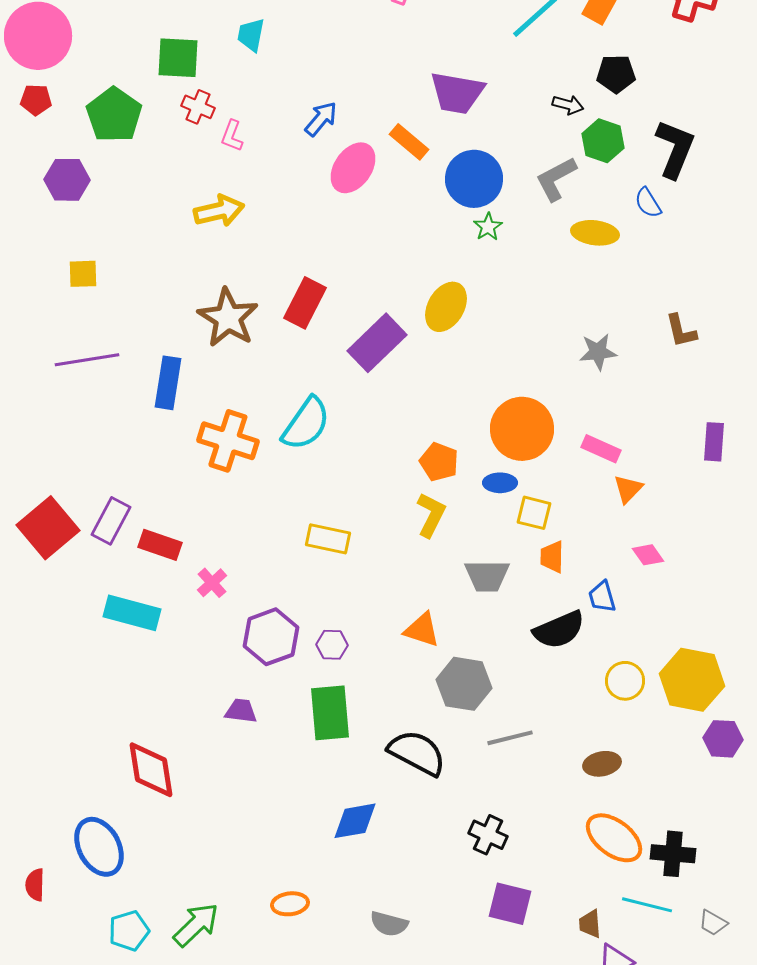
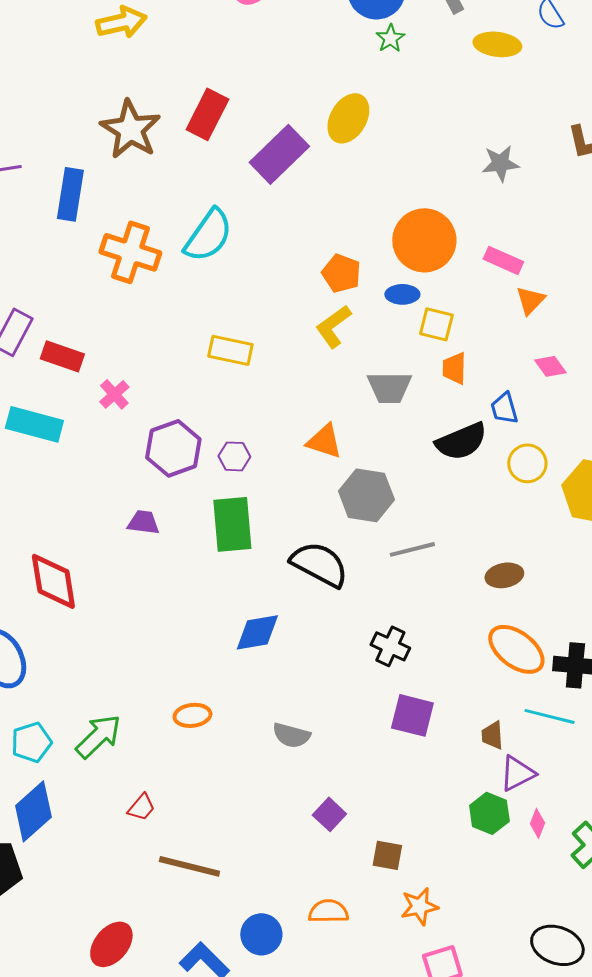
yellow L-shape: (431, 515) -> (333, 326), turned -153
yellow circle: (625, 681) -> (527, 463), moved

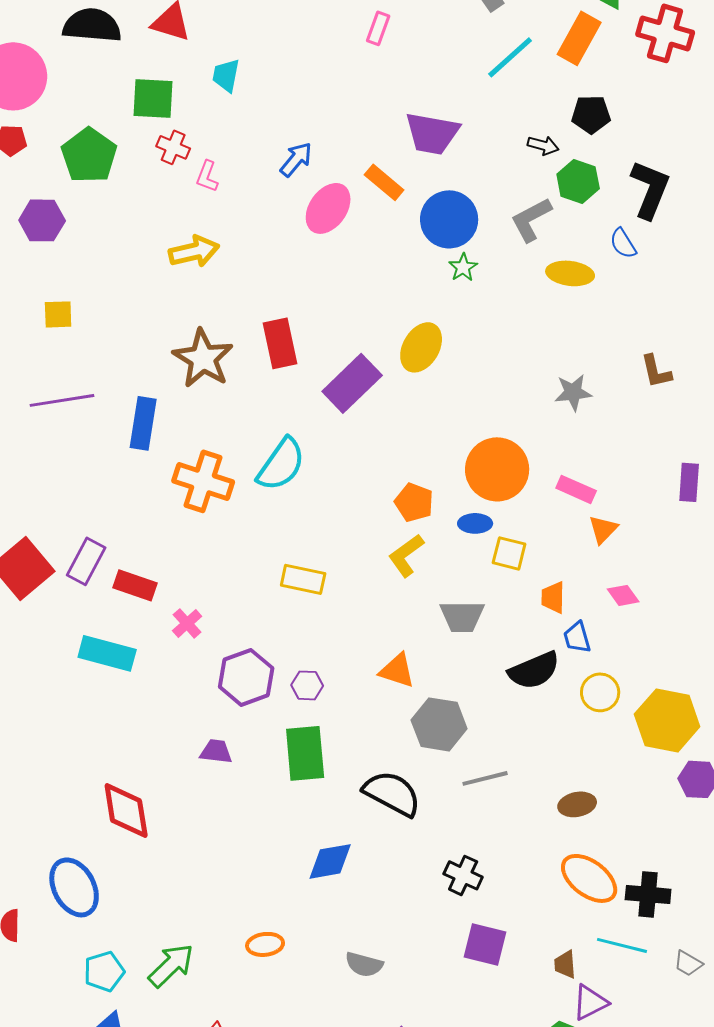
red rectangle: (207, 114) -> (280, 343), turned -39
orange trapezoid: (454, 368) -> (553, 597), moved

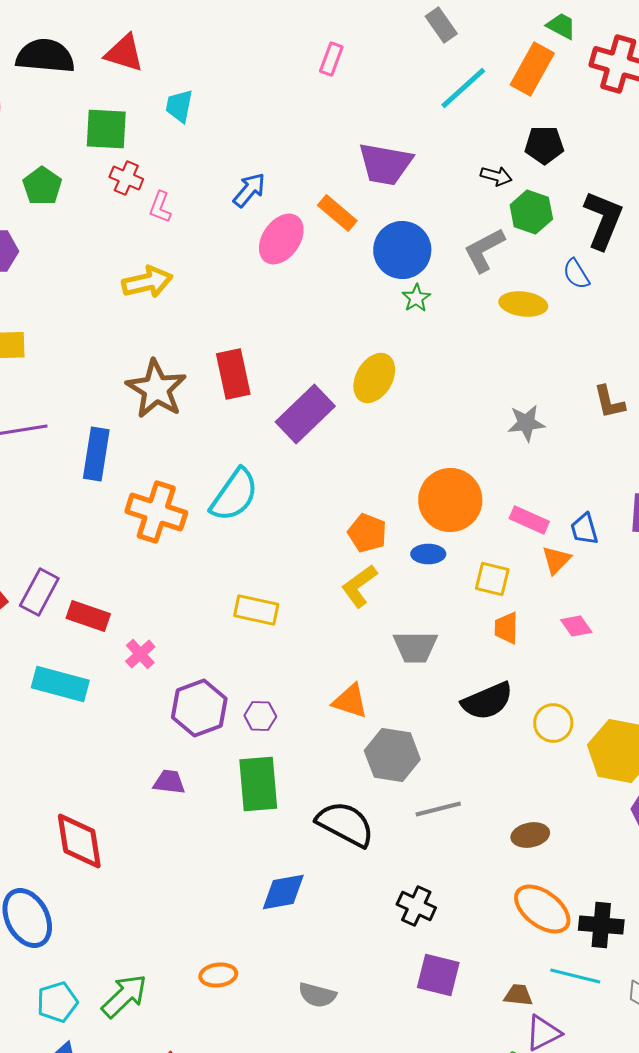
green pentagon: (89, 155) -> (42, 186), size x0.7
yellow square: (509, 553) -> (492, 579), moved
blue trapezoid: (577, 637) -> (584, 529), moved
brown trapezoid: (565, 964) -> (518, 995), turned 100

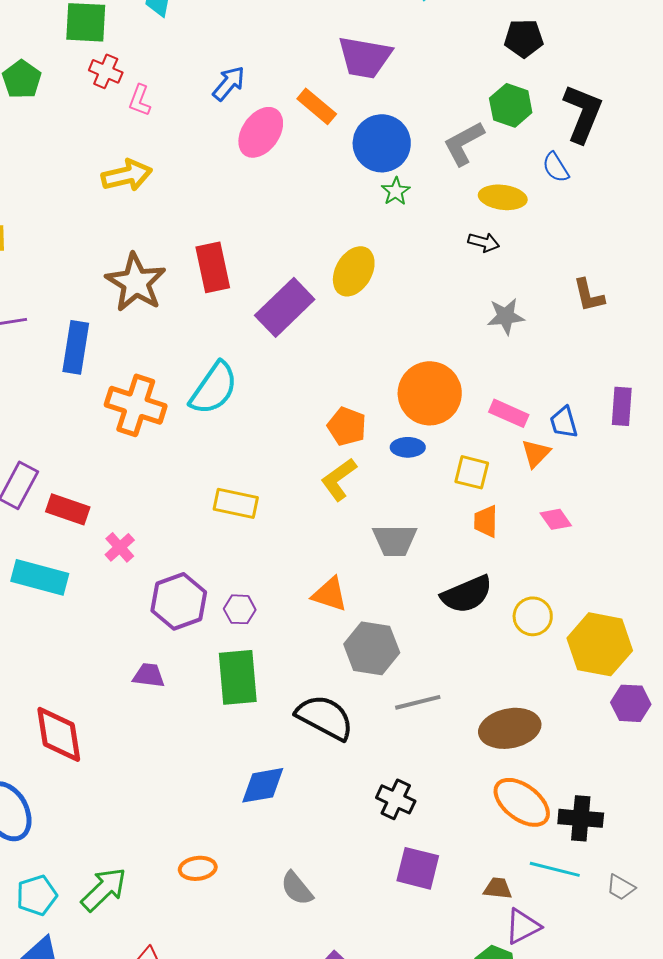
black arrow: (496, 176) -> (484, 242), moved
brown ellipse: (530, 835) -> (510, 728), size x1.6
gray semicircle: (317, 995) -> (297, 888), turned 36

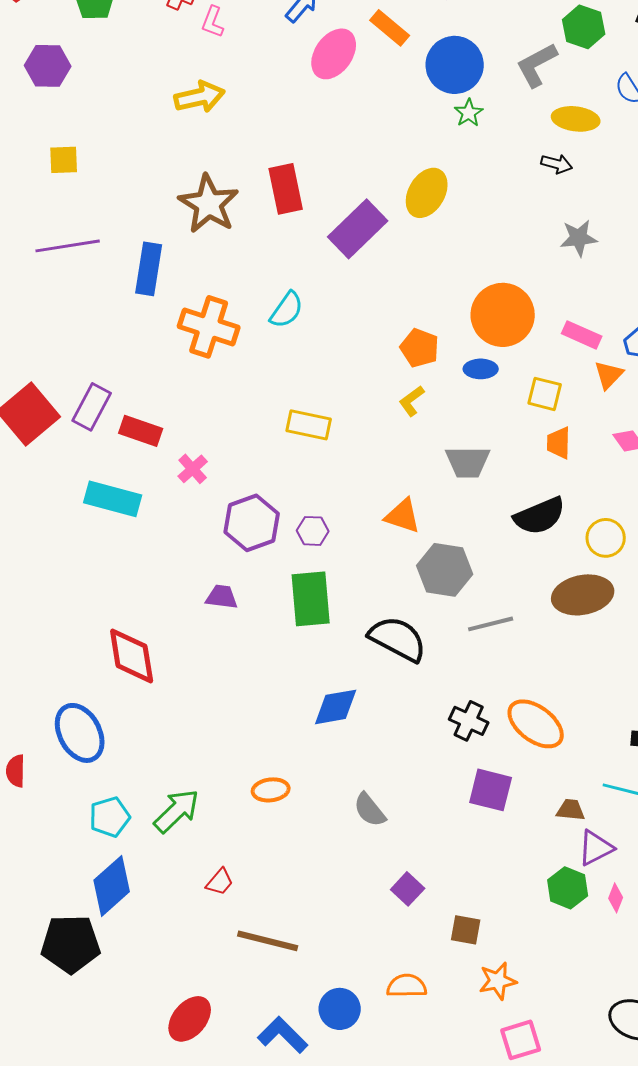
cyan semicircle: (214, 388) -> (287, 310), size x0.7
yellow L-shape: (339, 479) -> (412, 401), size x0.7
brown ellipse: (510, 728) -> (583, 595), moved
orange ellipse: (522, 802) -> (536, 724), moved

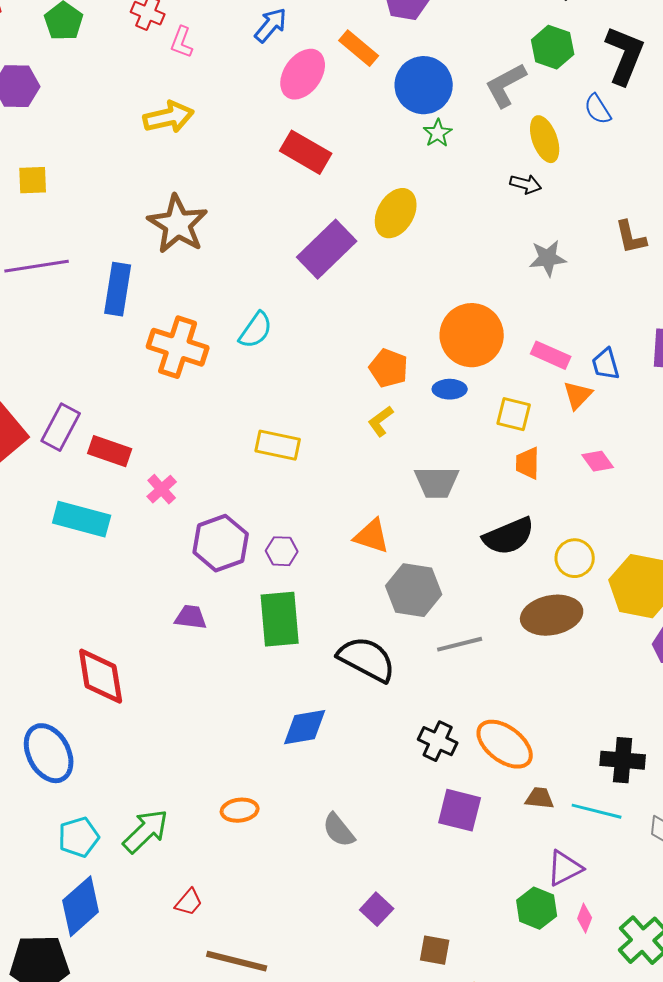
yellow ellipse: (576, 119) -> (545, 139), turned 63
red rectangle: (286, 189) -> (306, 152), moved, turned -48
brown trapezoid: (571, 810) -> (540, 798), moved

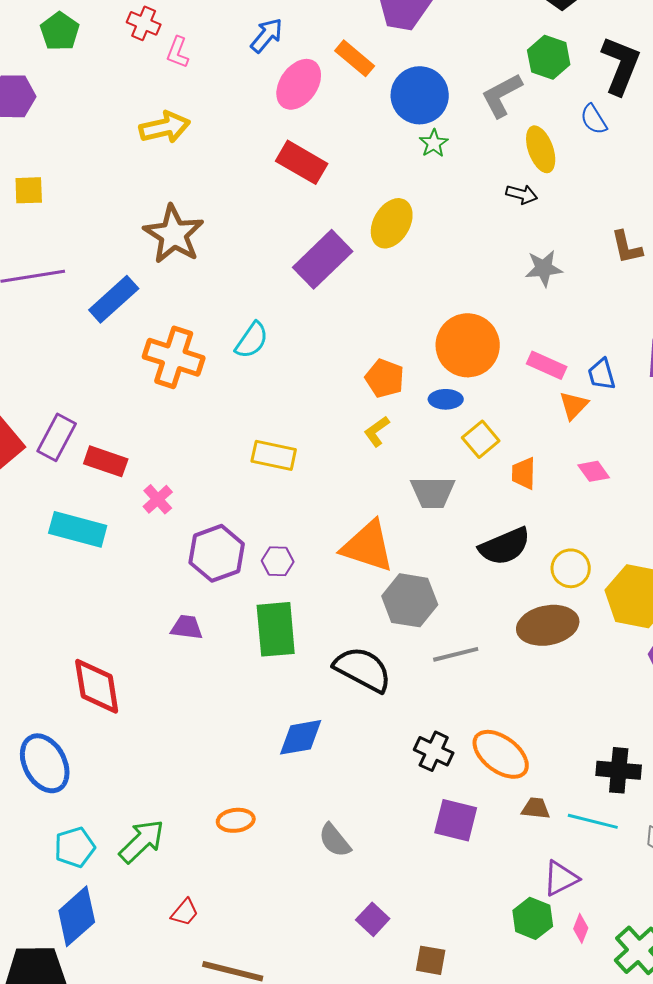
blue rectangle: (118, 289) -> (114, 299), turned 39
yellow square: (514, 414) -> (481, 439), moved, turned 36
orange triangle: (372, 536) -> (368, 546), size x1.5

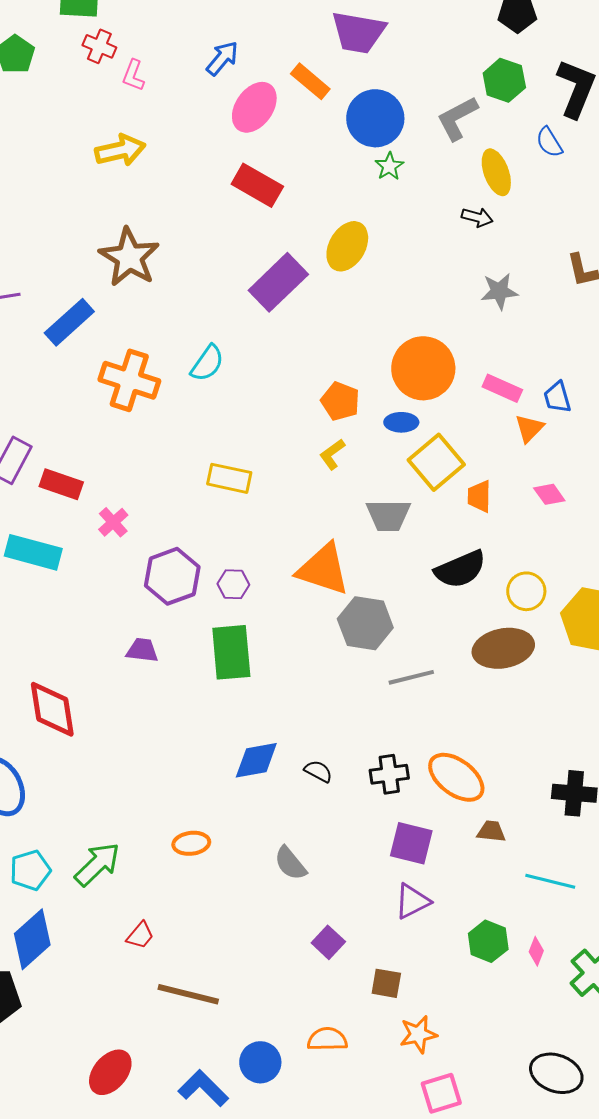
yellow square: (481, 439) -> (436, 462), size x1.5
black semicircle: (363, 669) -> (318, 771), moved, size x0.5
black cross: (434, 751) -> (389, 774), turned -33
cyan line: (593, 821) -> (550, 881), moved
purple triangle: (561, 878) -> (412, 901), moved

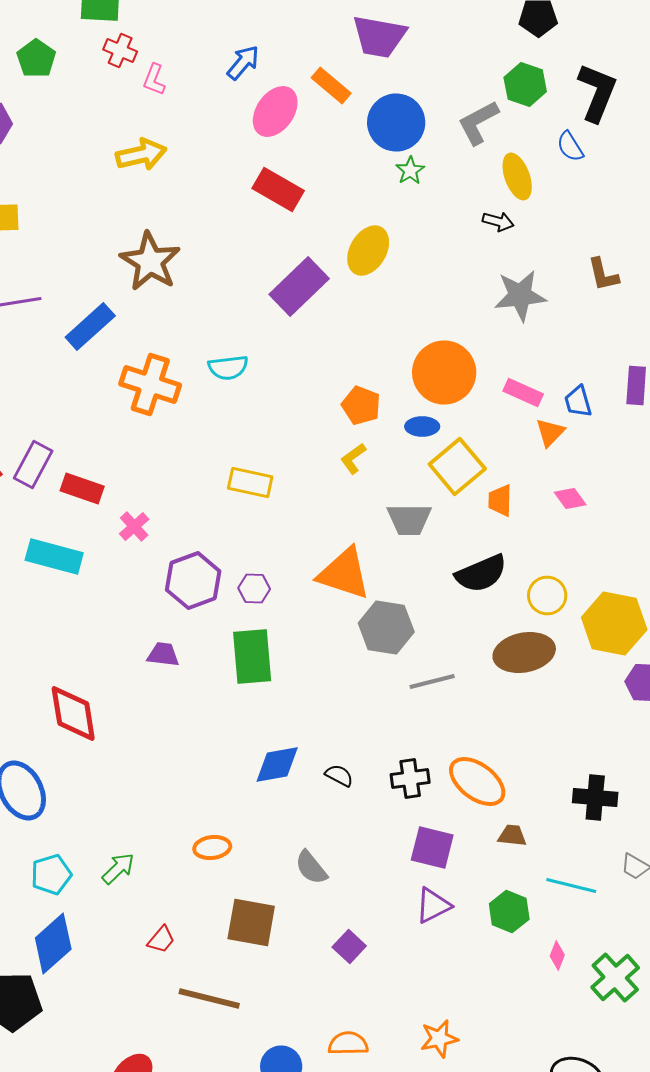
gray star: (499, 291) -> (520, 296), size x1.4
cyan semicircle: (207, 363) -> (228, 368), turned 48
green arrow: (97, 864) -> (118, 868), size x0.7
green hexagon: (488, 941) -> (509, 912), moved
brown square: (386, 983) -> (251, 922), moved, size x1.6

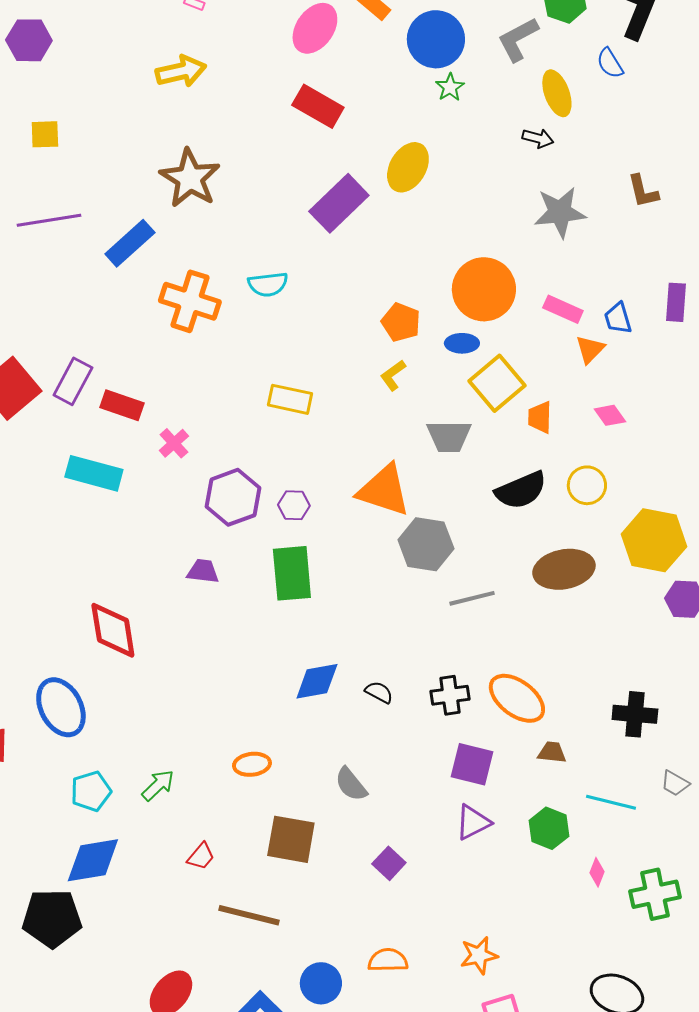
yellow circle: (547, 596) -> (587, 485), moved
blue diamond: (53, 944) -> (93, 860), turned 32
green cross: (615, 978) -> (655, 894), turned 30

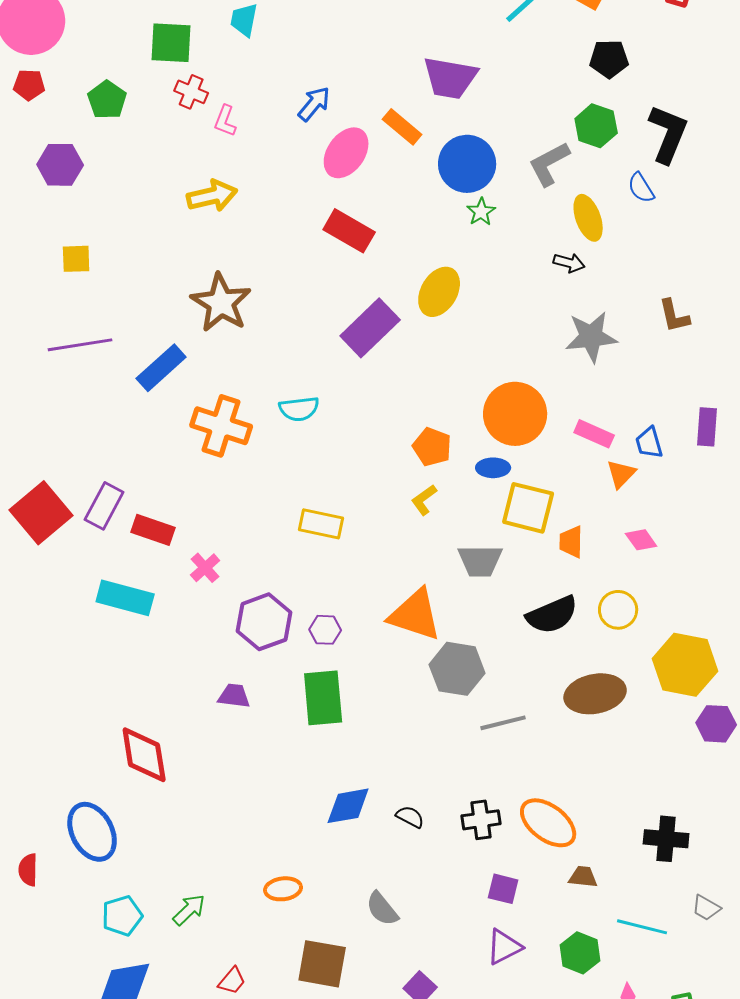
yellow square: (497, 383) -> (528, 508), turned -36
purple square: (472, 764) -> (503, 889), size x0.7

